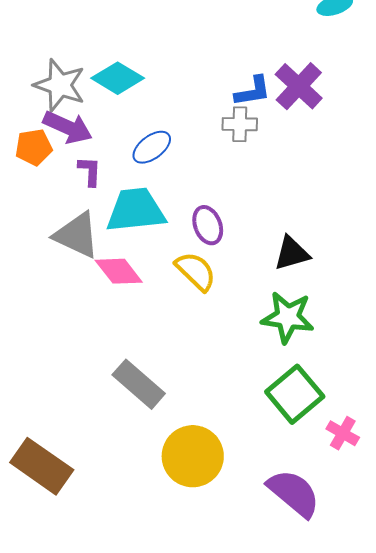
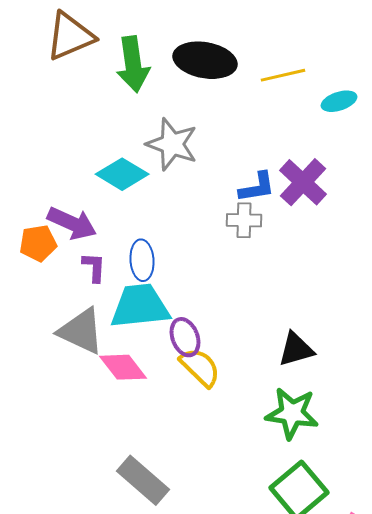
gray star: (60, 85) -> (172, 144), moved
blue ellipse: (152, 147) -> (142, 260), moved, turned -57
purple ellipse: (208, 225) -> (185, 337), moved

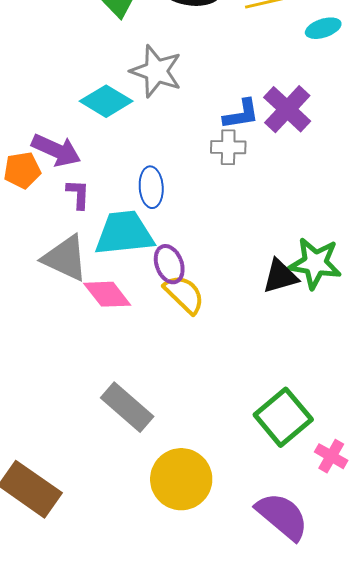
blue ellipse: (142, 260) -> (151, 187), moved
green star: (292, 413) -> (315, 263), moved

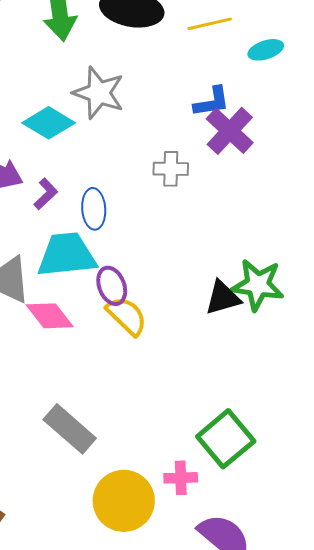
blue L-shape: (241, 114) -> (212, 102), moved
purple L-shape: (78, 194) -> (46, 194), moved, turned 44
pink cross: (331, 456) -> (181, 478), moved, turned -32

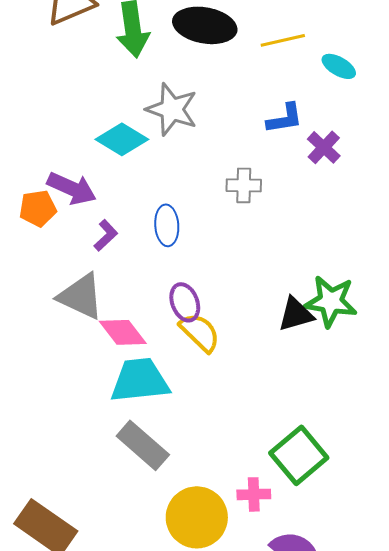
cyan ellipse: (266, 50) -> (339, 66), turned 48
purple cross: (230, 131) -> (324, 147), moved, size x0.7
purple L-shape: (46, 194) -> (106, 235), moved
cyan trapezoid: (67, 255) -> (140, 380), moved

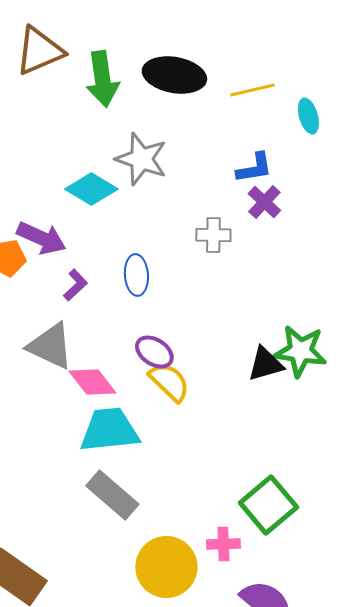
cyan ellipse: (339, 66) -> (308, 116), turned 44
purple cross: (324, 147) -> (264, 202), moved
purple ellipse: (185, 302) -> (154, 352), turned -36

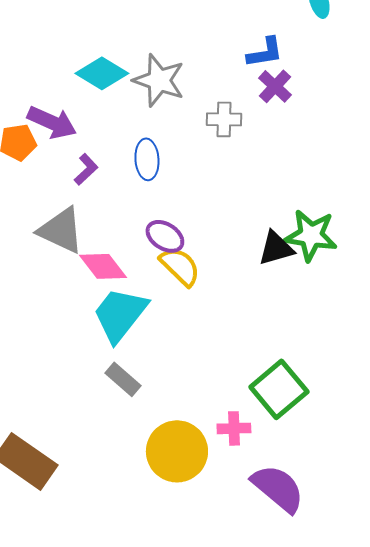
gray star: (141, 159) -> (159, 80), moved
cyan trapezoid: (109, 430) -> (120, 314), turned -46
gray rectangle: (112, 495) -> (123, 379), size x0.7

